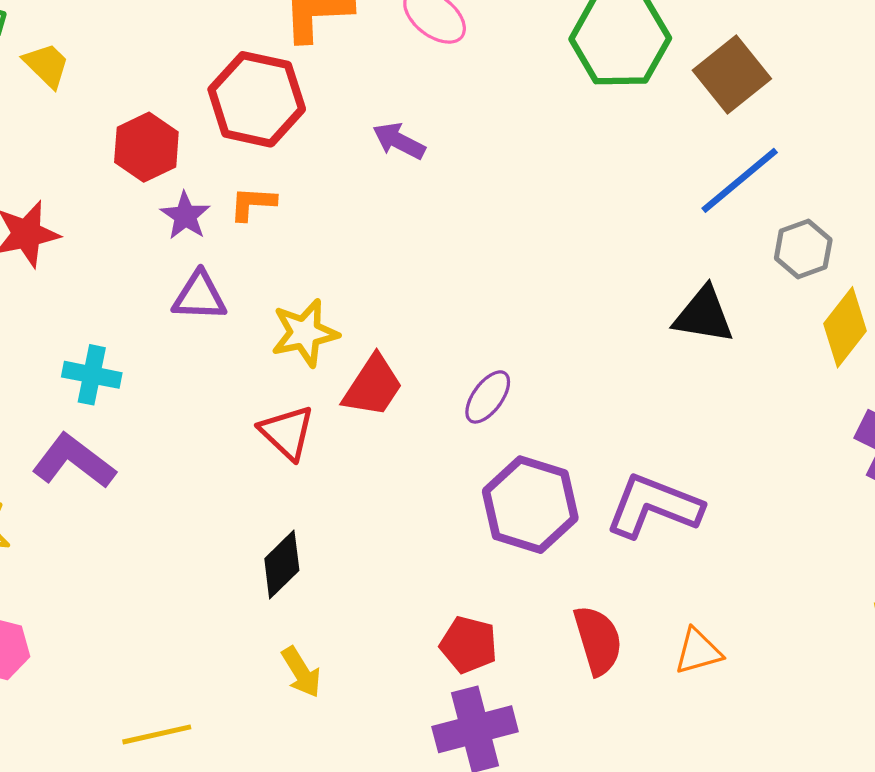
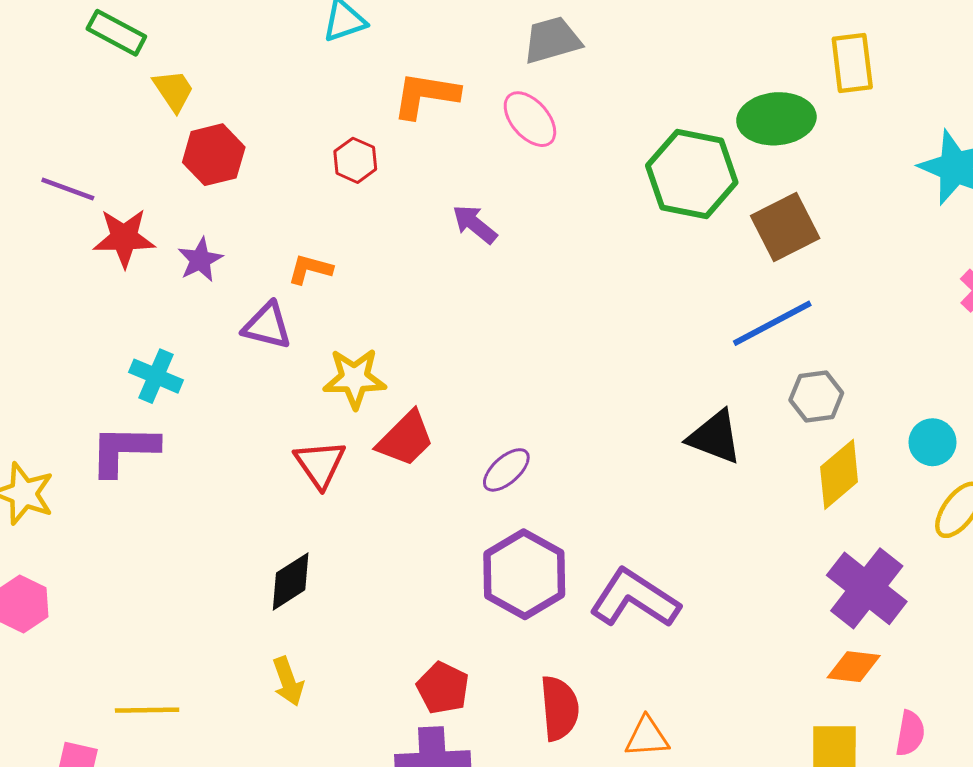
red hexagon: (257, 99) -> (355, 160), size x0.5
red hexagon: (146, 147) -> (214, 155), moved
orange L-shape: (253, 203) -> (310, 269), moved
purple star: (185, 216) -> (200, 260), moved
purple L-shape: (74, 461) -> (124, 450), turned -48

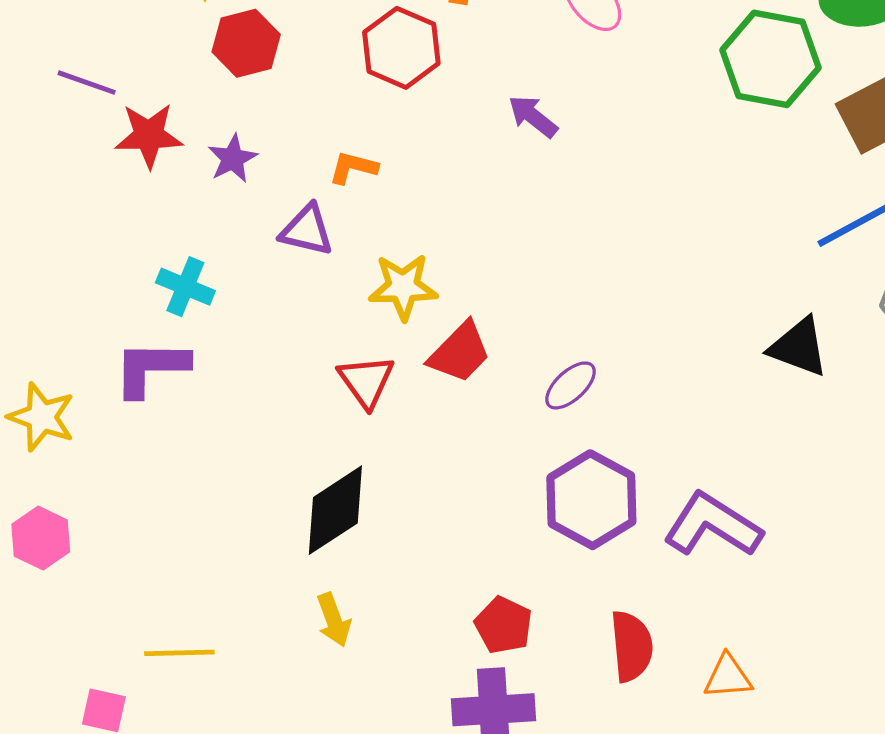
red hexagon: (355, 160) -> (401, 48), size x1.6
black diamond: (291, 581) -> (335, 510), size x1.4

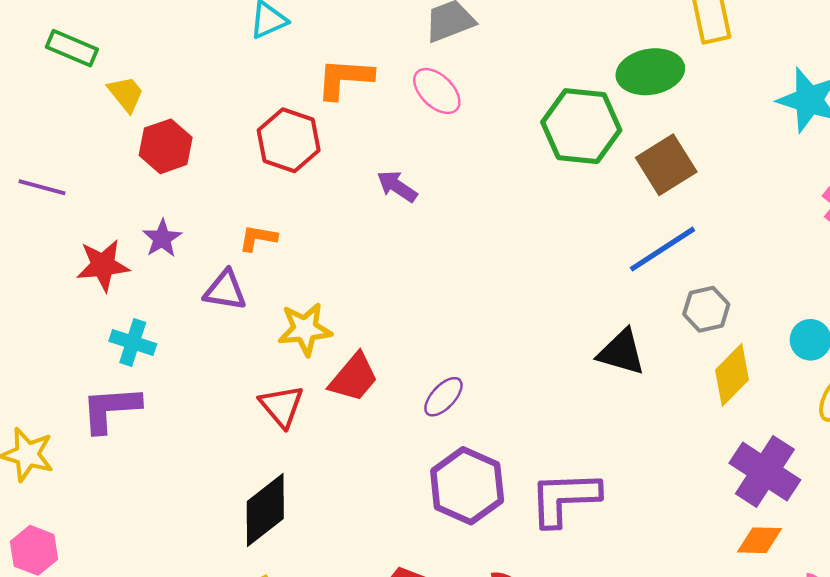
red star: (149, 135) -> (103, 265), moved
purple L-shape: (713, 525) -> (564, 498), turned -30

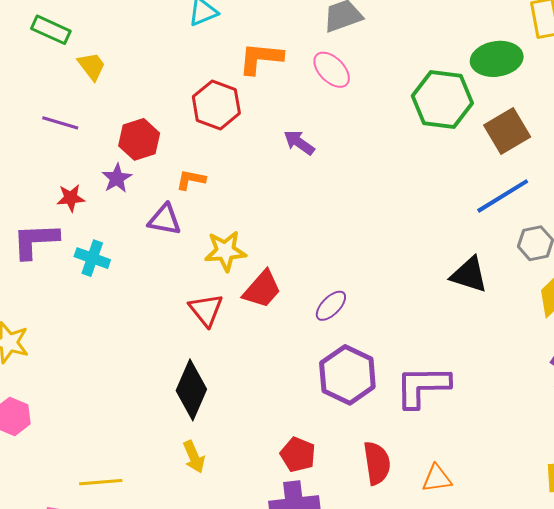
red hexagon: (166, 146) -> (139, 139), moved
purple line: (42, 187) -> (60, 123), moved
red star: (103, 265) -> (71, 198), size x0.7
purple L-shape: (111, 409) -> (35, 241), moved
black diamond: (265, 510) -> (191, 390), turned -30

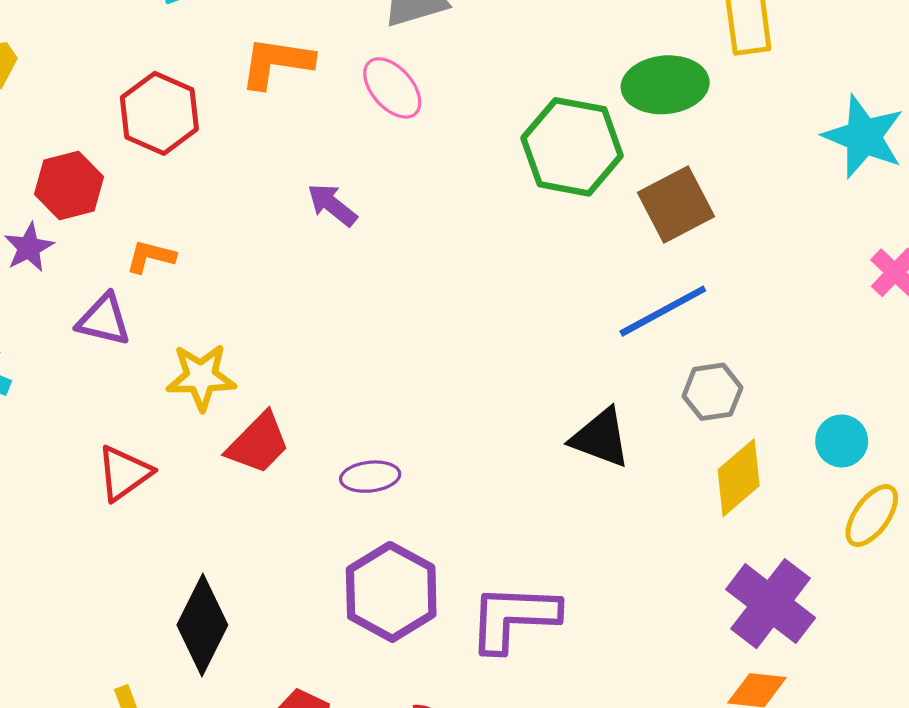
red hexagon: (216, 105) -> (159, 113), moved
purple ellipse: (331, 306) -> (370, 477), turned 36
red triangle: (206, 310) -> (124, 473), moved, turned 30
black diamond: (191, 390) -> (202, 625), moved

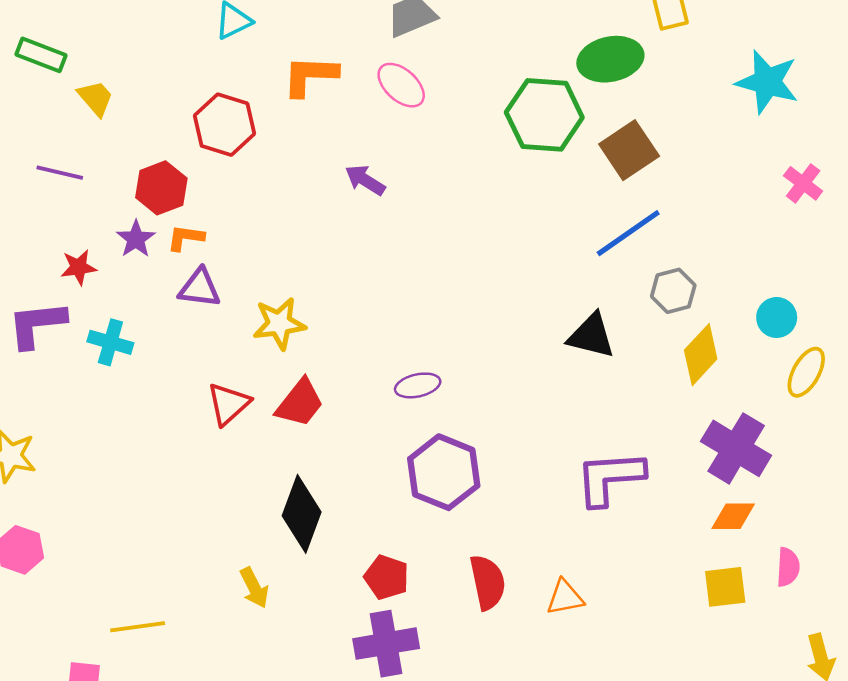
orange L-shape: (151, 257) -> (186, 238), moved
red trapezoid: (258, 443) -> (300, 403), moved
purple L-shape: (514, 618) -> (610, 478), moved

